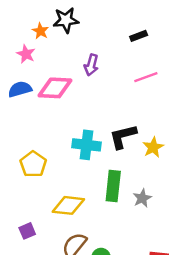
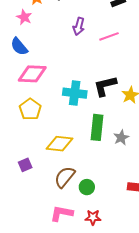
pink line: (146, 77) -> (109, 36), moved
pink diamond: (55, 88) -> (32, 74), moved
blue semicircle: (20, 89) -> (19, 47), turned -114

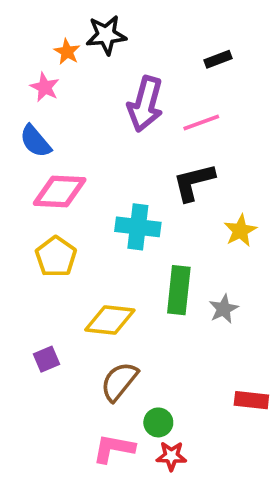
purple arrow: (79, 26) -> (145, 104), size x1.6
black L-shape: (105, 86) -> (194, 182), moved
green circle: (87, 187) -> (158, 422), moved

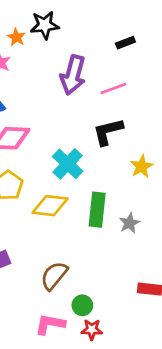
cyan cross: (138, 227) -> (68, 164), turned 36
yellow diamond: (110, 320) -> (50, 206), moved

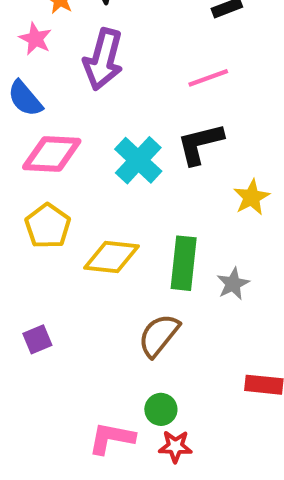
purple arrow: (73, 75) -> (103, 59), moved
cyan cross: (68, 164) -> (138, 160), moved
brown semicircle: (54, 276) -> (159, 335), moved

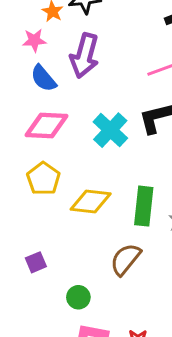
pink star: (35, 39) -> (34, 40), turned -30
blue semicircle: (25, 98) -> (43, 78), moved
green circle: (161, 409) -> (78, 297), moved

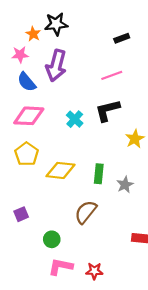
cyan cross: (110, 130) -> (75, 119), size x0.7
green rectangle: (144, 206) -> (99, 174), size x0.7

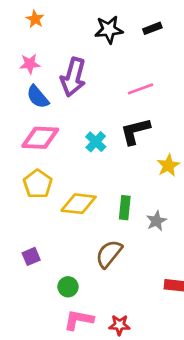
black star: (56, 24) -> (109, 30), moved
orange star: (33, 34) -> (35, 19), moved
black rectangle: (122, 38) -> (152, 28), moved

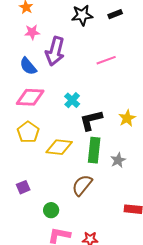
pink star: (30, 64) -> (32, 32), moved
black L-shape: (135, 131) -> (91, 120), moved
green rectangle: (125, 208) -> (94, 150), size x1.4

